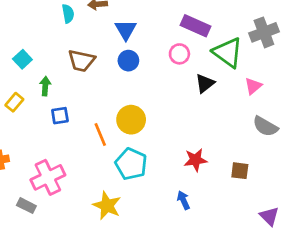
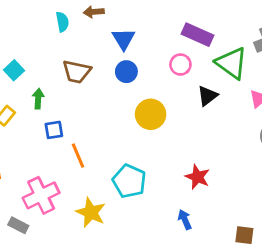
yellow circle: (131, 120) -> (151, 114), moved
orange line: (100, 134) -> (78, 156), moved
red star: (196, 160) -> (197, 177), turned 30
brown square: (240, 171) -> (244, 235), moved
yellow star: (107, 206) -> (91, 212), moved

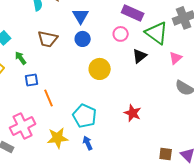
green arrow: (38, 99) -> (21, 58), turned -40
yellow star: (91, 212) -> (58, 138), turned -30
blue arrow: (185, 220) -> (88, 143), moved

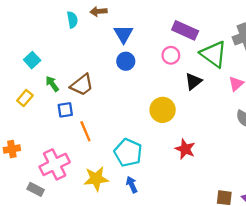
brown trapezoid: (48, 39) -> (82, 85), moved, turned -50
yellow circle: (100, 69) -> (163, 110), moved

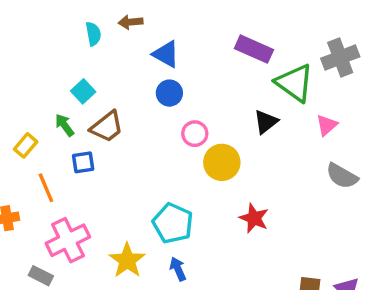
blue triangle: (123, 34) -> (166, 54), turned -30
pink circle: (171, 55) -> (195, 134), moved
cyan square: (32, 60) -> (83, 91), moved
orange line: (85, 131) -> (46, 188), moved
yellow star: (96, 179) -> (127, 260), turned -30

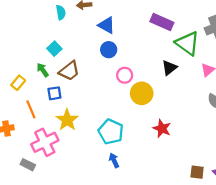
yellow star: (127, 260) -> (67, 120), moved

